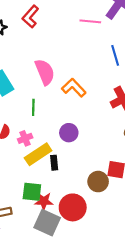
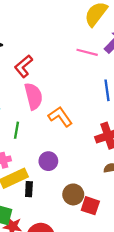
red L-shape: (30, 17) -> (24, 66), moved
brown circle: (98, 182) -> (73, 194), moved

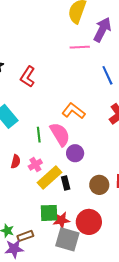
pink semicircle: (33, 96) -> (60, 134), moved
brown circle: (73, 194) -> (99, 185), moved

